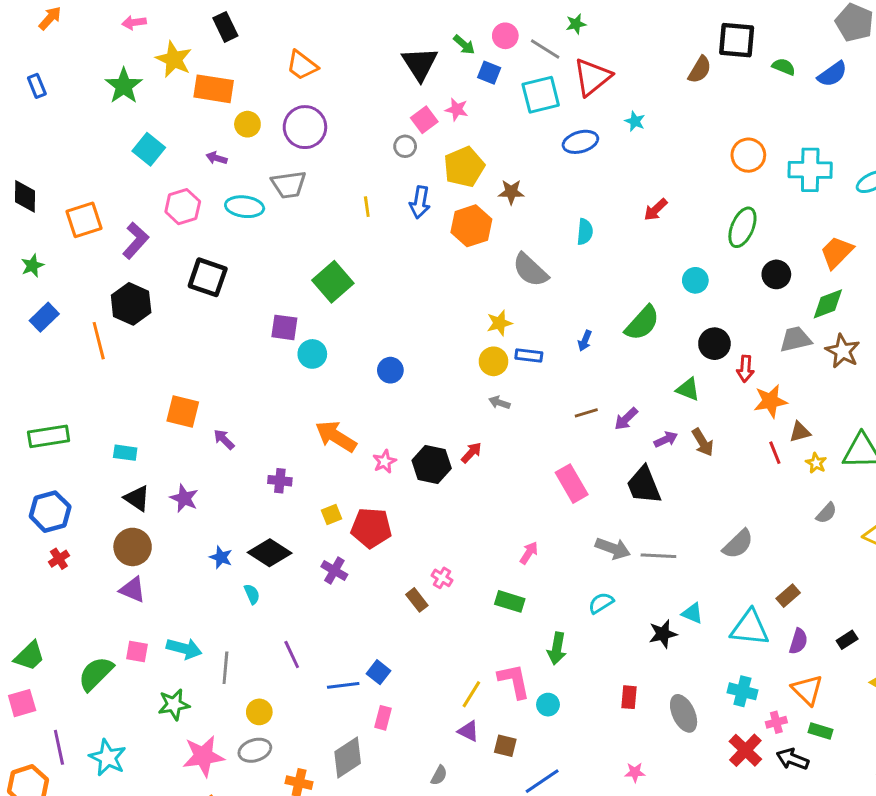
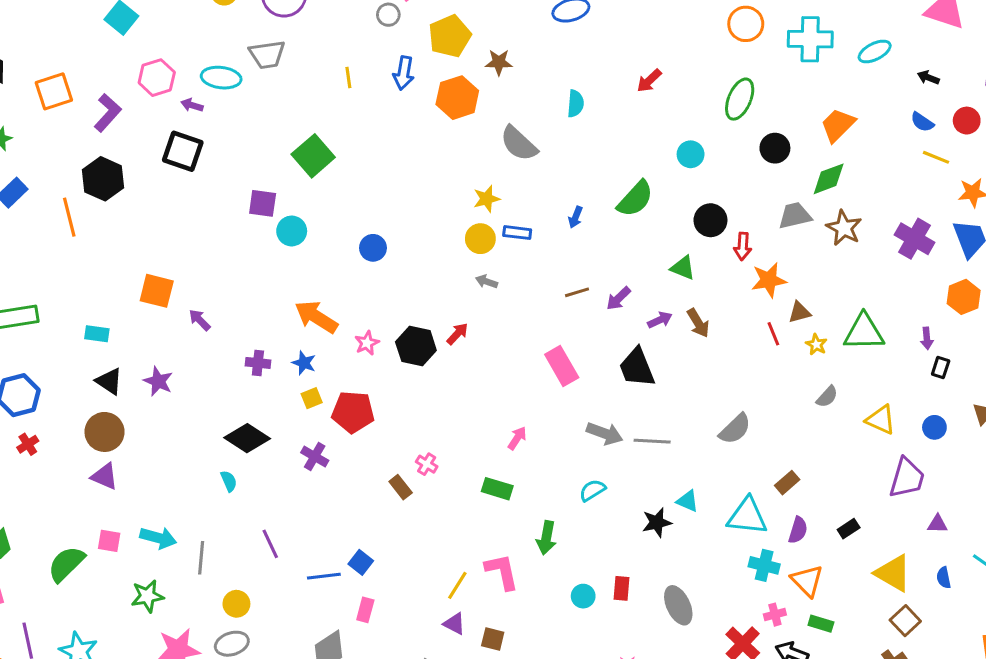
purple arrow: (217, 158) -> (192, 105), moved
blue star: (221, 557) -> (304, 363), moved
cyan cross: (742, 691) -> (764, 565), moved
cyan circle: (548, 705) -> (583, 596), moved

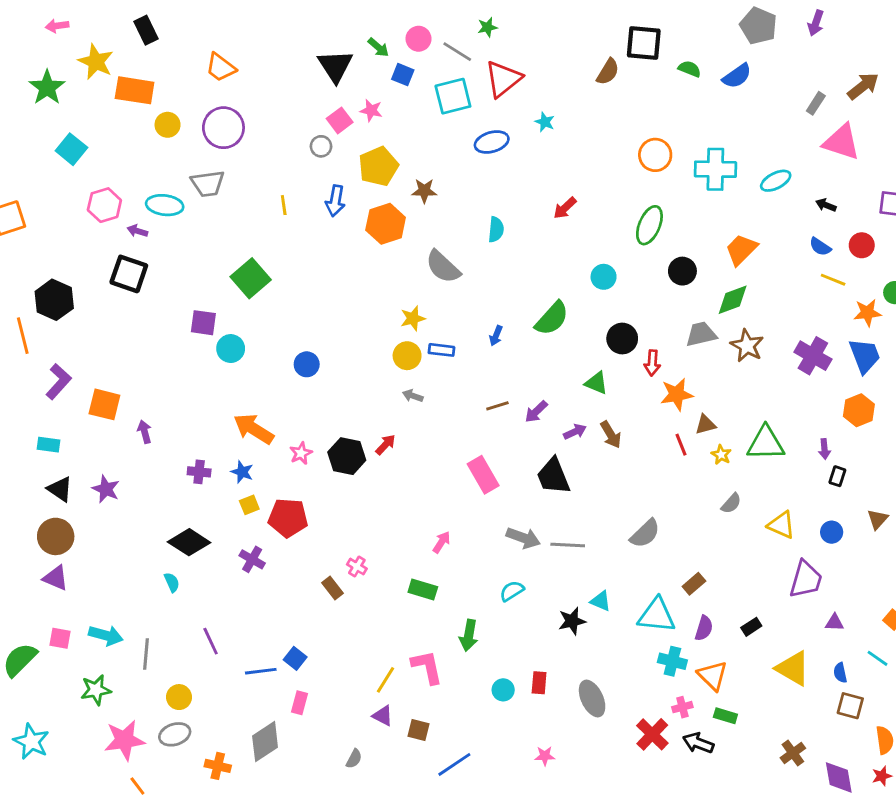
purple L-shape: (108, 113) -> (59, 382), moved
purple arrow: (200, 320) -> (145, 432), turned 30
brown square: (905, 621) -> (850, 706), moved, turned -32

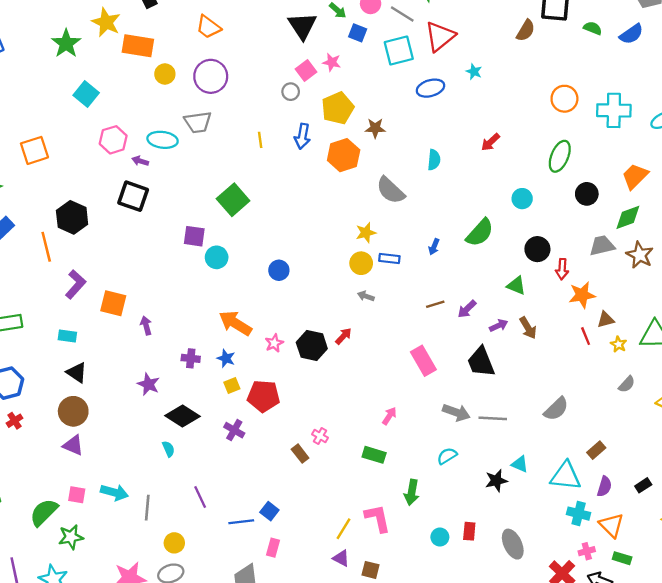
purple star: (106, 489) -> (148, 384), moved
green star: (96, 690) -> (71, 537), moved

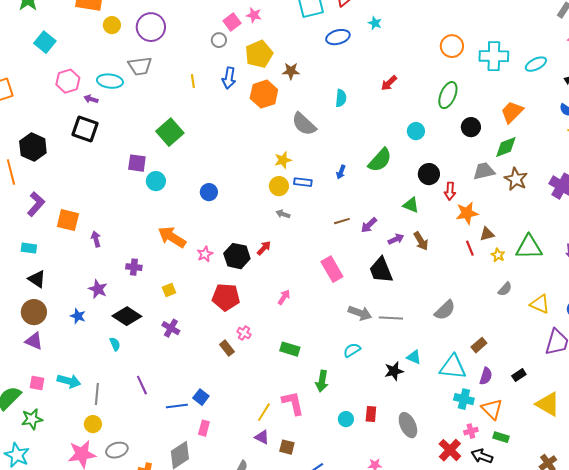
blue star: (226, 358) -> (78, 316), moved
red pentagon: (264, 396) -> (226, 297), moved
pink arrow: (389, 416) -> (284, 297), moved
yellow circle: (174, 543) -> (93, 424), moved

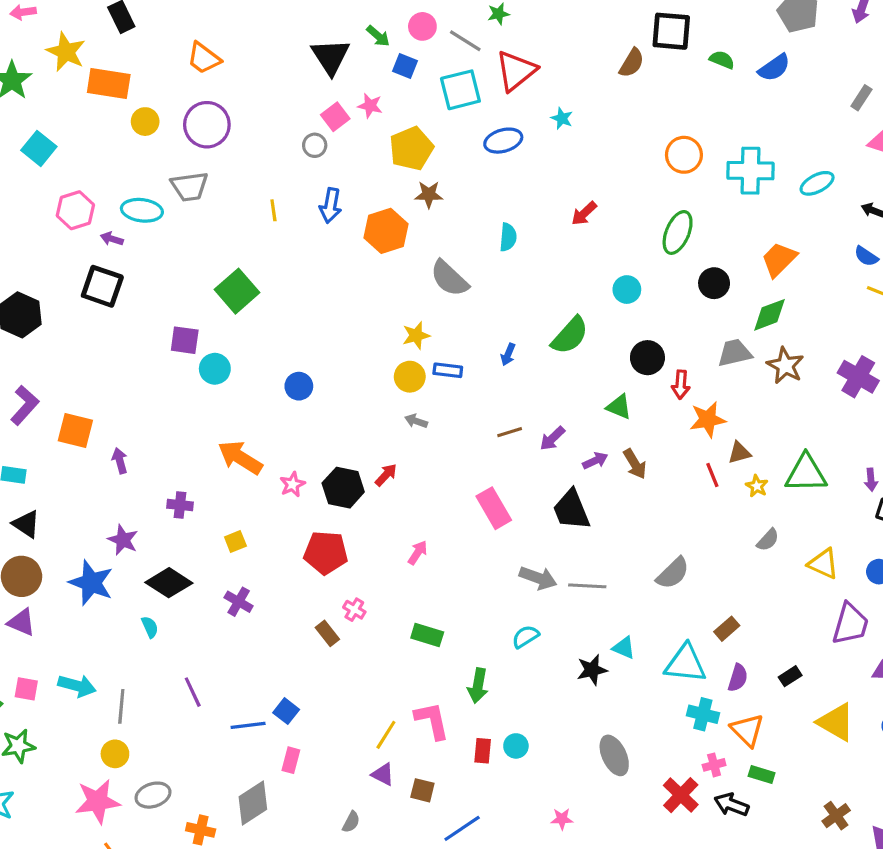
yellow pentagon: (259, 54) -> (411, 148), moved
blue star: (78, 316) -> (91, 583), size x1.8
red rectangle: (371, 414) -> (483, 751), moved

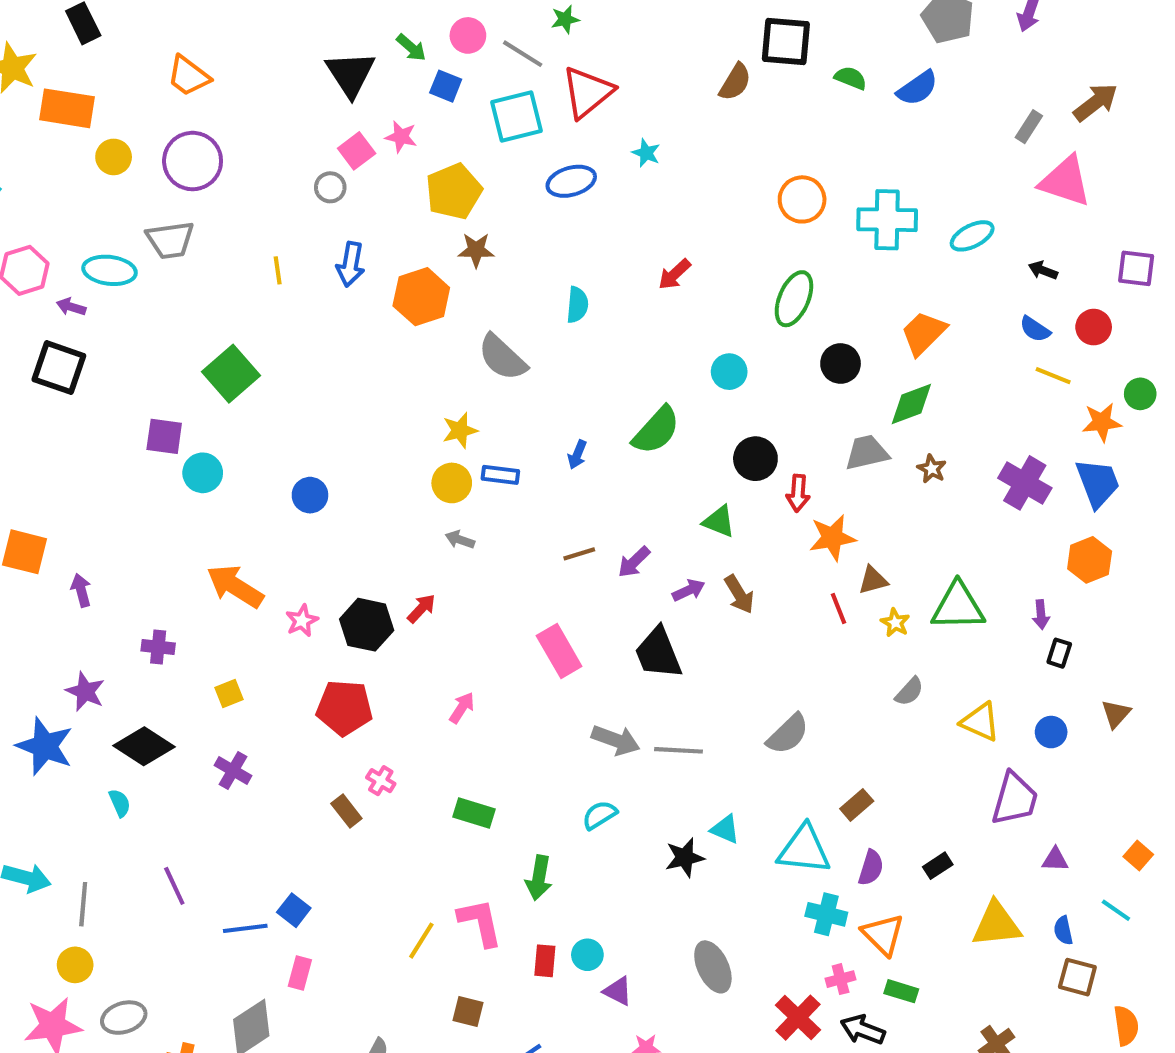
brown star: (785, 366) -> (932, 469), size x0.6
yellow triangle: (836, 722) -> (996, 924), turned -36
purple triangle: (383, 774) -> (618, 991), moved

